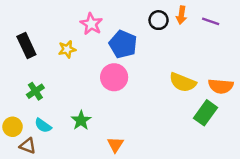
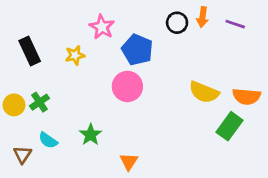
yellow circle: (13, 127) -> (14, 105), moved
brown triangle: (28, 146) -> (22, 155), moved, turned 42

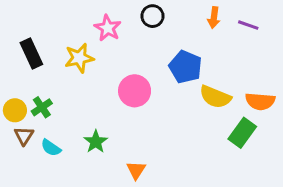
black circle: (177, 23) -> (152, 16), moved
blue pentagon: (137, 50) -> (185, 67), moved
yellow star: (75, 55) -> (79, 58), size x1.4
brown triangle: (22, 155) -> (24, 136), moved

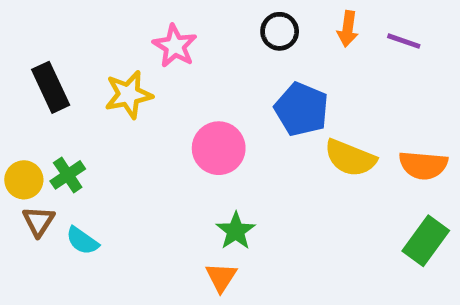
black circle: (152, 16) -> (280, 31), moved
green rectangle: (242, 133) -> (426, 241), moved
green star: (96, 142) -> (236, 231), moved

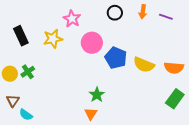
blue pentagon: (301, 109) -> (116, 58), moved
pink circle: (219, 148) -> (92, 43), moved
brown triangle: (38, 221) -> (13, 101), moved
cyan semicircle: (82, 241) -> (26, 115), moved

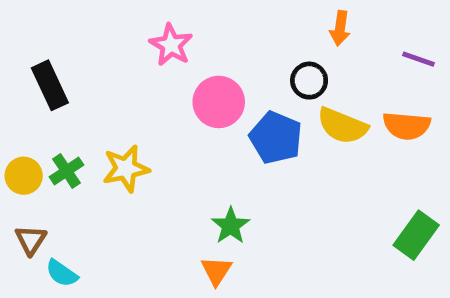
black circle: (115, 13) -> (309, 81), moved
purple line: (166, 17) -> (419, 59), moved
yellow star: (53, 39) -> (126, 169), moved
yellow semicircle: (144, 65) -> (342, 126), moved
orange semicircle: (174, 68) -> (407, 126), moved

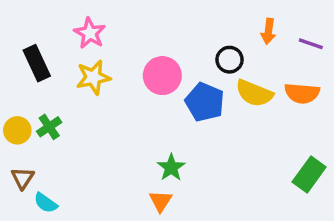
orange arrow: (340, 28) -> (268, 31), moved
pink star: (171, 45) -> (90, 33), moved
yellow star: (126, 169) -> (93, 77), moved

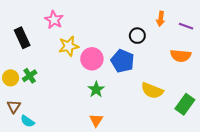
pink circle: (162, 76) -> (92, 59), moved
yellow star: (93, 77) -> (69, 46), moved
yellow semicircle: (254, 93) -> (152, 91), moved
green star: (171, 167) -> (96, 89), moved

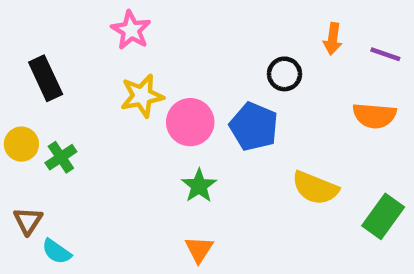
pink star: (54, 20) -> (131, 30), moved
yellow circle: (11, 78) -> (21, 144), moved

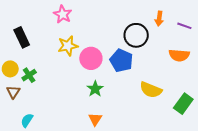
black circle: (284, 74) -> (136, 35), size x1.5
brown triangle: (28, 221) -> (13, 92), moved
cyan semicircle: (57, 251) -> (27, 120), turned 88

